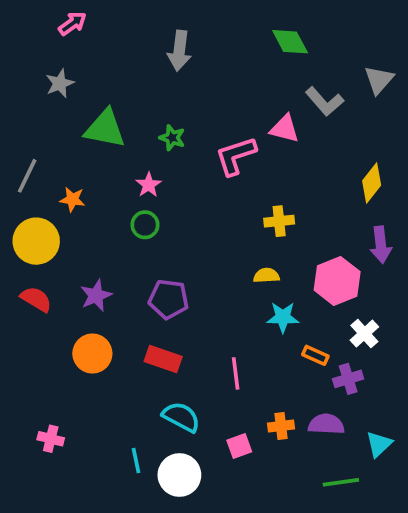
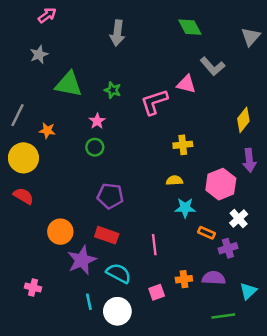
gray triangle: (379, 80) -> (251, 37), moved
purple star: (96, 295) -> (82, 260), moved, size x1.4

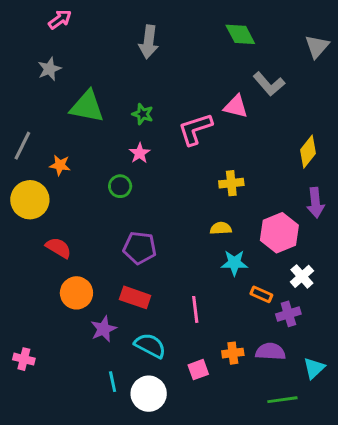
pink star: (97, 121) -> (140, 153), moved
red semicircle: (23, 196) -> (58, 248), moved
purple star: (82, 260) -> (104, 329), size x0.7
pink cross: (33, 287) -> (24, 359), moved

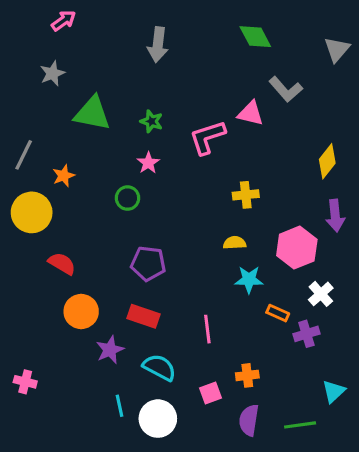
orange star: (60, 165) -> (64, 176), turned -30
purple semicircle: (270, 352) -> (249, 420), moved, turned -84

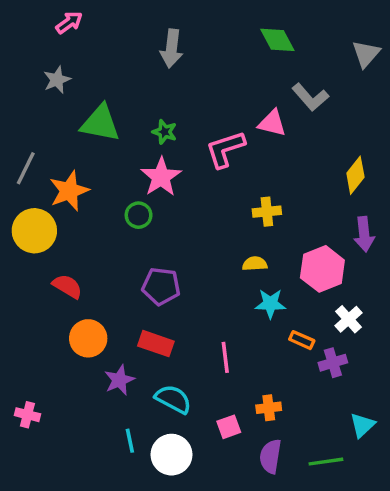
pink star: (148, 163) -> (161, 177), size x1.6
orange star: (64, 176) -> (69, 191), size x1.6

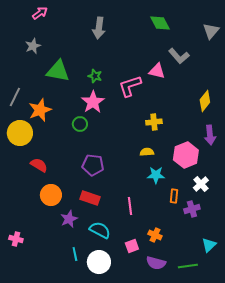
orange rectangle: (302, 340) -> (174, 196), turned 72
orange cross: (269, 408) -> (155, 235), turned 32
purple semicircle: (270, 456) -> (156, 263), turned -84

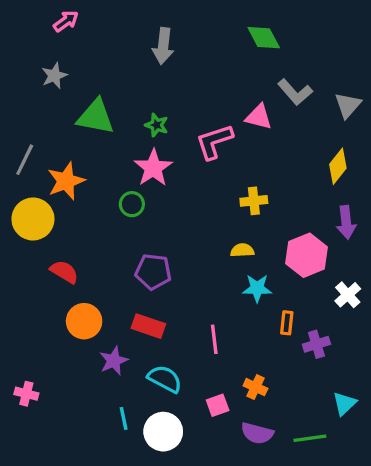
gray triangle: (211, 31) -> (348, 105), moved
white cross: (201, 184) -> (348, 295), moved

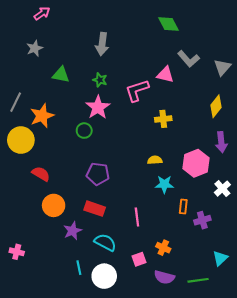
gray arrow: (163, 46) -> (102, 44), moved
green triangle: (96, 117) -> (61, 75), size x0.7
yellow cross: (254, 201) -> (163, 119), moved

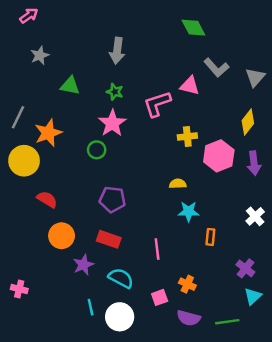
pink arrow: (42, 13) -> (29, 16), moved
pink hexagon: (196, 163) -> (219, 156), moved
purple cross: (202, 220) -> (245, 268), moved, turned -35

